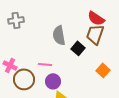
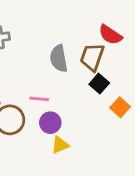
brown trapezoid: (95, 34) -> (92, 57), moved
black square: (78, 48) -> (99, 84), moved

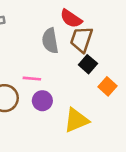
red semicircle: (110, 35) -> (71, 19), moved
yellow triangle: (60, 145) -> (76, 120), moved, size x1.5

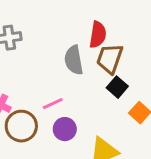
red semicircle: (71, 19) -> (98, 35), turned -115
pink line: (32, 79) -> (53, 104), turned -30

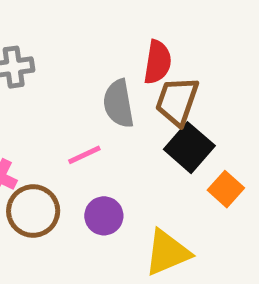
black square: (117, 87) -> (189, 148), size x1.4
pink line: (53, 104) -> (84, 155), moved

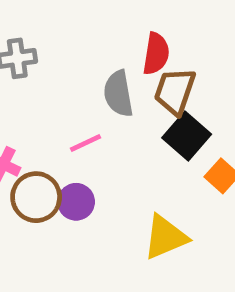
purple circle: (104, 216) -> (76, 202), moved

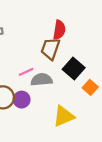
brown trapezoid: (175, 91) -> (50, 49), moved
gray semicircle: (118, 94) -> (42, 80), moved, turned 95

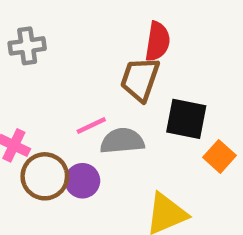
black square: (74, 69) -> (186, 119), turned -30

